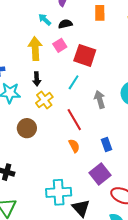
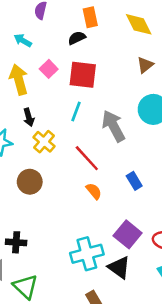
black semicircle: (65, 24) -> (77, 38), moved
gray arrow: (100, 99) -> (113, 126), size x1.4
purple square: (100, 174) -> (128, 234), moved

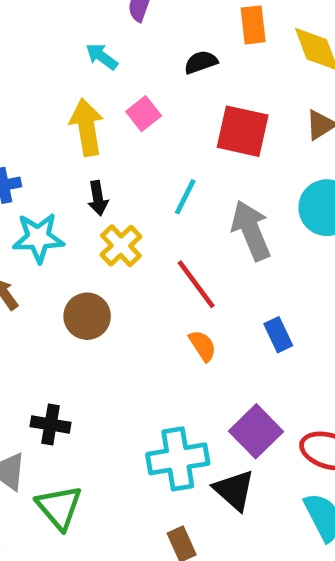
orange rectangle: (90, 17) -> (253, 25), moved
red square: (83, 75) -> (243, 131), moved

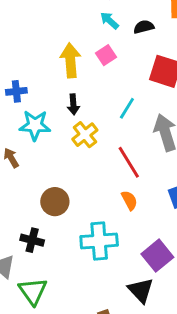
cyan arrow: (102, 56) -> (109, 20), moved
brown circle: (87, 316) -> (55, 202), moved
cyan cross: (178, 459) -> (99, 241), moved

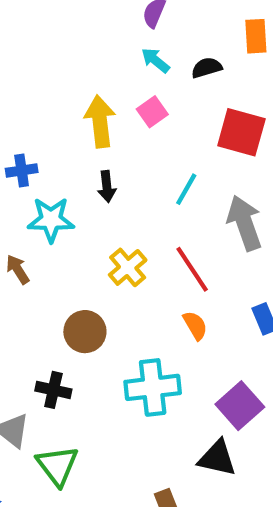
yellow cross: (85, 135) -> (128, 267), moved
black triangle: (141, 290) -> (217, 458), turned -32

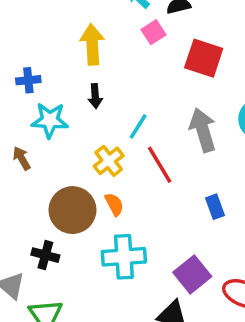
pink square: (152, 112) -> (153, 32), moved
cyan line: (186, 189) -> (138, 126), moved
orange semicircle: (195, 325) -> (114, 204), moved
brown circle: (85, 332) -> (72, 210), size x1.4

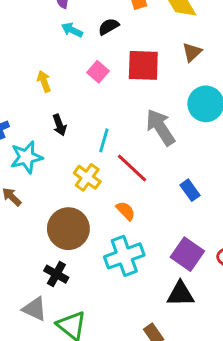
pink square: (153, 32) -> (98, 72), moved
yellow arrow: (92, 44) -> (44, 81), size x0.6
orange semicircle: (114, 204) -> (126, 211), moved
black cross: (45, 255) -> (56, 274), turned 30

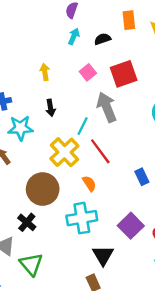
cyan arrow: (72, 30) -> (74, 36), turned 77
red square: (143, 65) -> (124, 74), turned -32
gray arrow: (160, 127) -> (107, 107), moved
yellow cross: (87, 177) -> (64, 152), size x1.4
black triangle: (180, 294) -> (103, 255), moved, turned 50

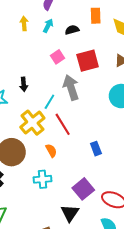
yellow arrow: (45, 72) -> (24, 24), moved
cyan cross: (82, 218) -> (43, 179), size x0.7
black triangle: (103, 255) -> (70, 213), moved

